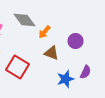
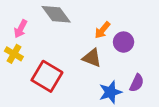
orange arrow: (44, 32) -> (102, 30), moved

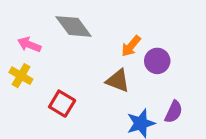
pink arrow: (21, 29) -> (29, 45), turned 84
red square: (47, 76) -> (62, 104), size x0.7

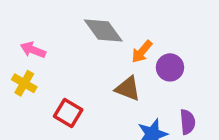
gray diamond: (74, 26) -> (103, 31), moved
purple semicircle: (174, 112) -> (188, 122), turned -30

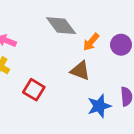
purple circle: (170, 67) -> (121, 45), moved

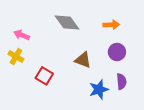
orange arrow: (91, 42) -> (111, 25), moved, turned -133
purple circle: (121, 45) -> (117, 52), moved

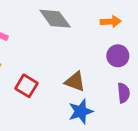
brown triangle: (83, 60) -> (75, 82), moved
blue star: (99, 89) -> (81, 111), moved

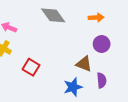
brown triangle: (75, 82) -> (84, 64), moved
purple semicircle: (124, 93) -> (102, 80), moved

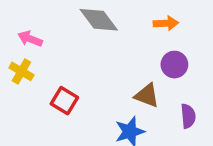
purple semicircle: (102, 80) -> (188, 116), moved

